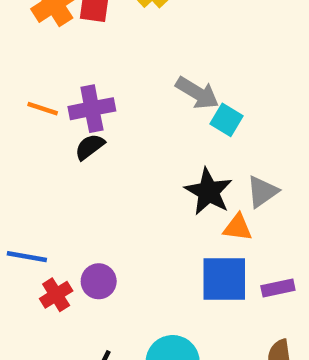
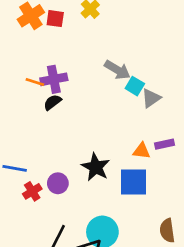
orange line: (43, 109) -> (35, 82), moved
black star: (209, 192) -> (96, 167), moved
gray triangle: (262, 192) -> (151, 98), moved
purple rectangle: (278, 288) -> (165, 144), moved

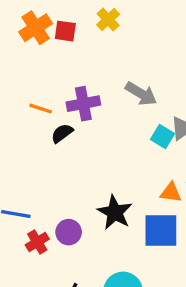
purple cross: (54, 79) -> (83, 104), moved
cyan square: (135, 86) -> (163, 137), moved

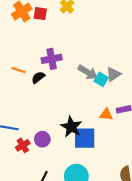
gray arrow: (141, 94) -> (88, 72), moved
orange line: (41, 109) -> (19, 70), moved
blue square: (161, 230) -> (85, 138), moved

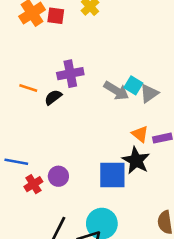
cyan square: (101, 79) -> (133, 85), moved
orange triangle: (106, 114) -> (140, 134), moved, turned 32
black star: (71, 127) -> (136, 160), moved

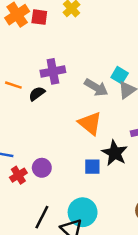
cyan square: (133, 85) -> (120, 75), moved
orange triangle: (140, 134) -> (90, 123), moved, size x1.5
blue square: (112, 175) -> (92, 167), size x0.6

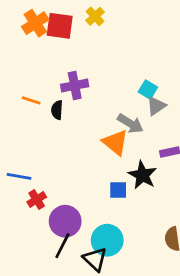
red square: (39, 17) -> (60, 26), size x1.5
gray arrow: (96, 87) -> (130, 124), moved
black semicircle: (37, 94) -> (57, 110), turned -49
purple circle: (42, 168) -> (65, 221), moved, size x1.5

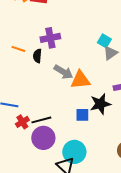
gray arrow: (130, 124) -> (63, 72), moved
orange triangle: (115, 143) -> (80, 80), turned -45
black star: (143, 175) -> (100, 104), turned 30
black line: (62, 246) -> (41, 120), moved, turned 48

